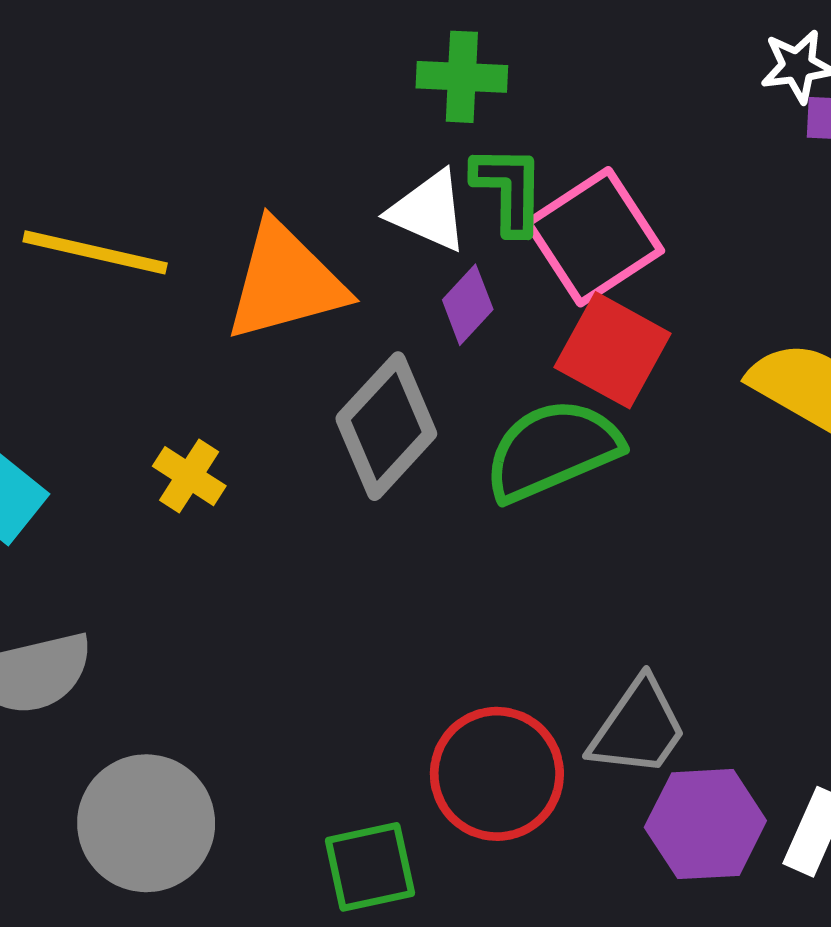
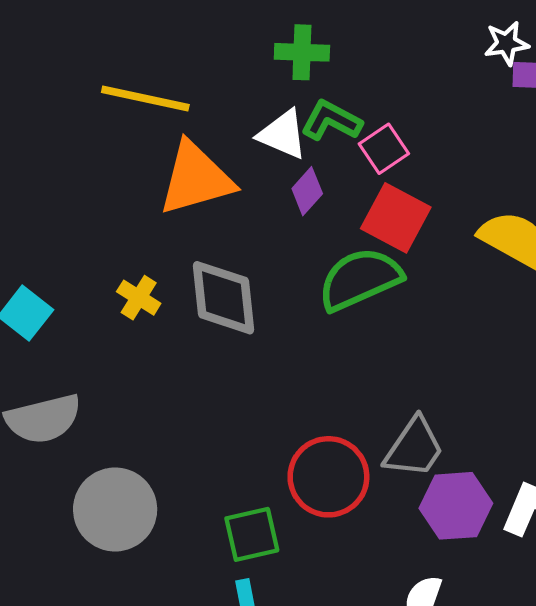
green L-shape: (509, 190) -> (331, 121), turned -62
pink square: (594, 237) -> (384, 149), size x0.6
yellow line: (95, 252) -> (145, 98), moved
gray diamond: (386, 426) -> (224, 298), moved, turned -48

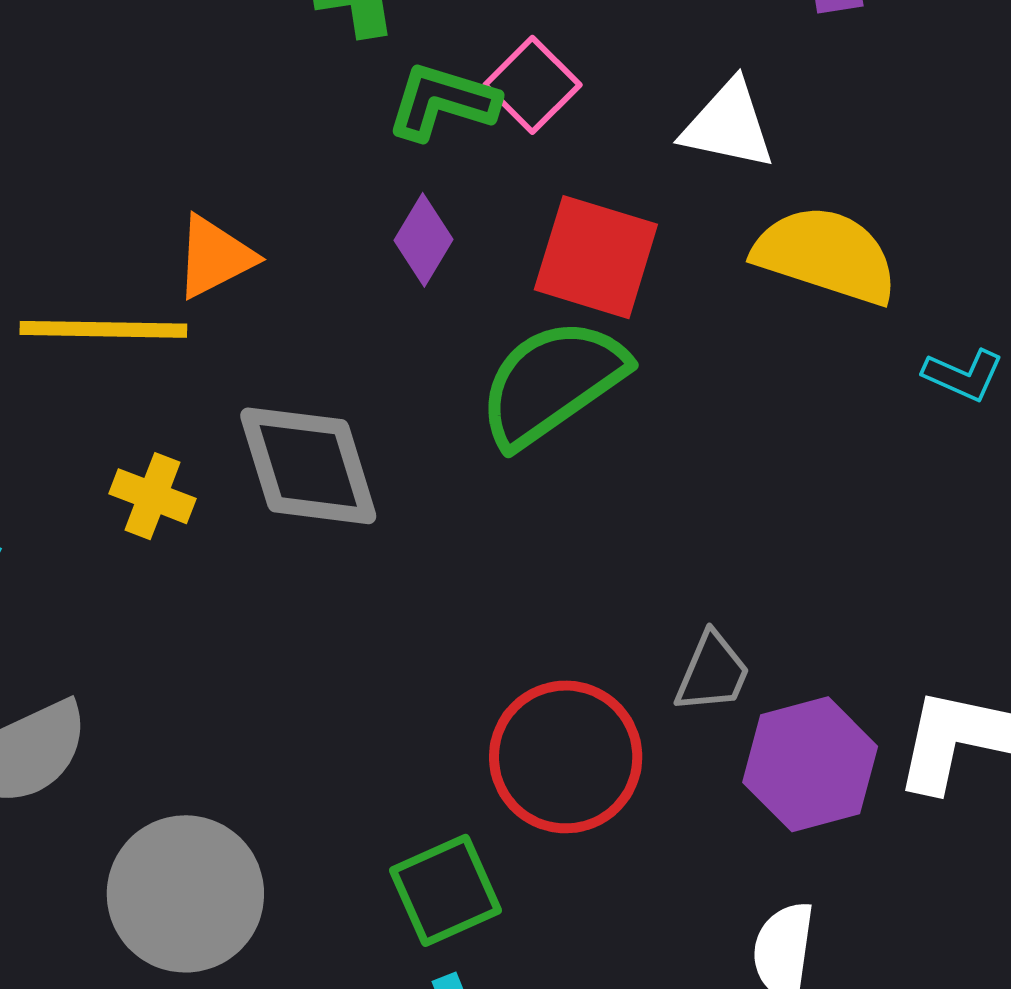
yellow line: (145, 98) -> (103, 329), moved
white triangle: (283, 134) -> (728, 125), moved
pink square: (384, 149) -> (532, 85), moved
orange triangle: (196, 179) -> (215, 257), size x0.6
gray trapezoid: (414, 448) -> (713, 673), size x0.7

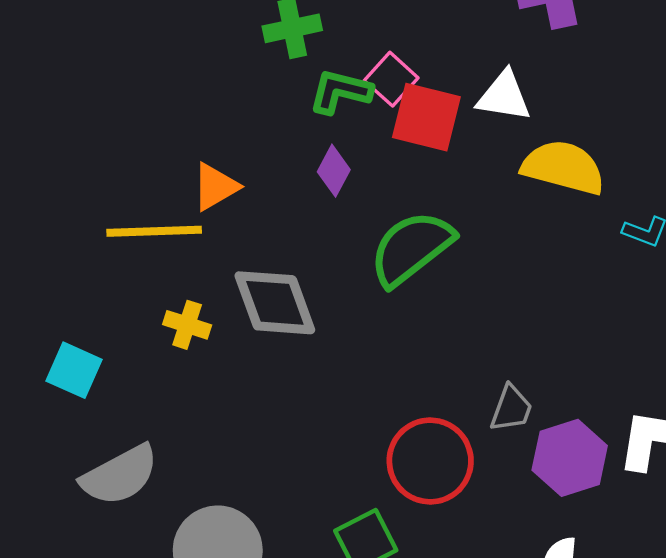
red square: (596, 257) -> (426, 117), moved

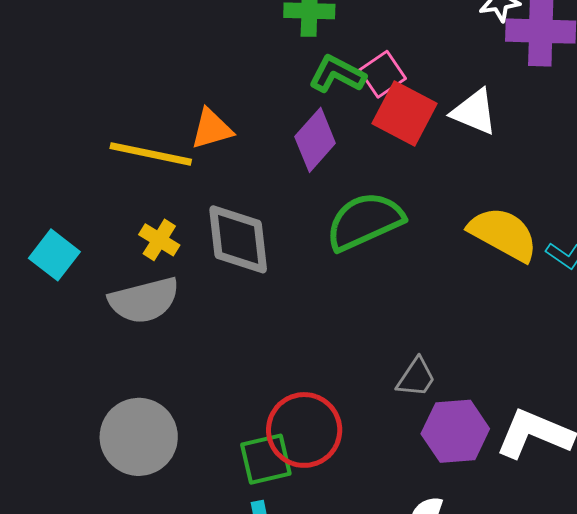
yellow semicircle: (563, 167) -> (503, 234), moved
purple diamond: (334, 171) -> (315, 140), size x1.4
red circle: (430, 461) -> (304, 430), moved
gray semicircle: (120, 475) -> (144, 300), moved

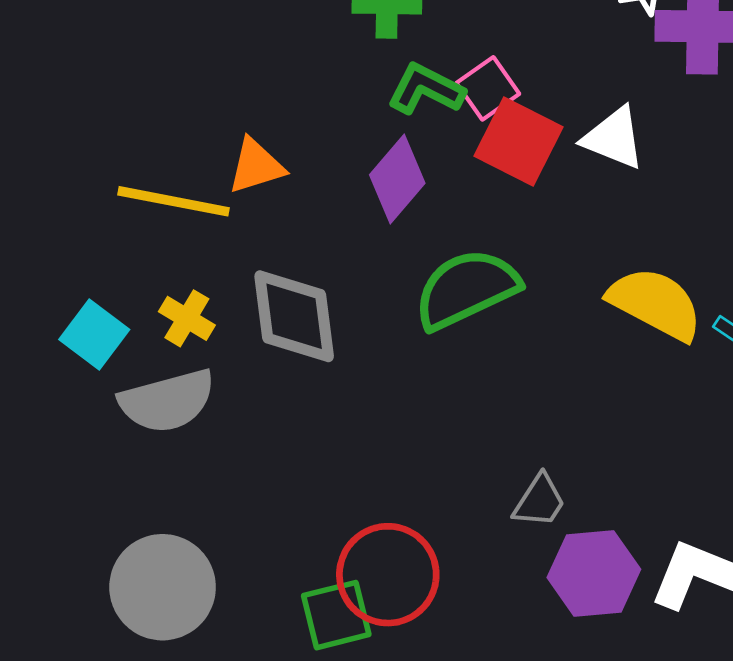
cyan square: (54, 255) -> (94, 335), moved

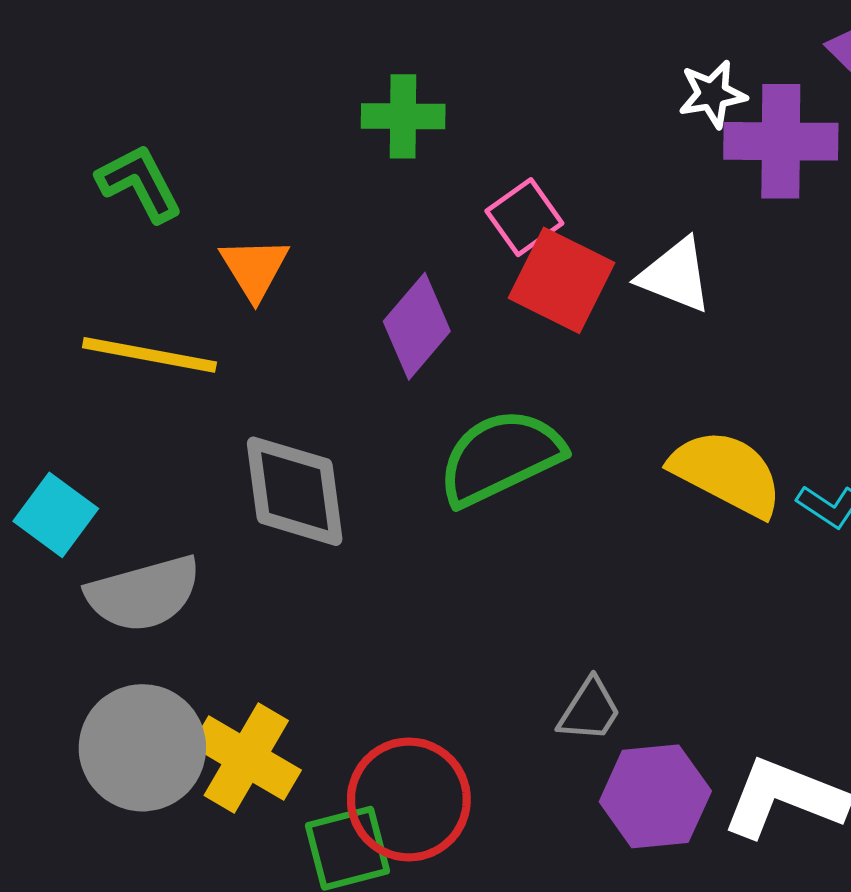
green L-shape: (426, 89) -> (139, 183), moved, turned 36
orange triangle: (256, 166) -> (254, 268), moved, turned -44
yellow cross: (187, 318) -> (246, 758), moved, size x1.6
gray circle: (163, 587) -> (142, 748), moved

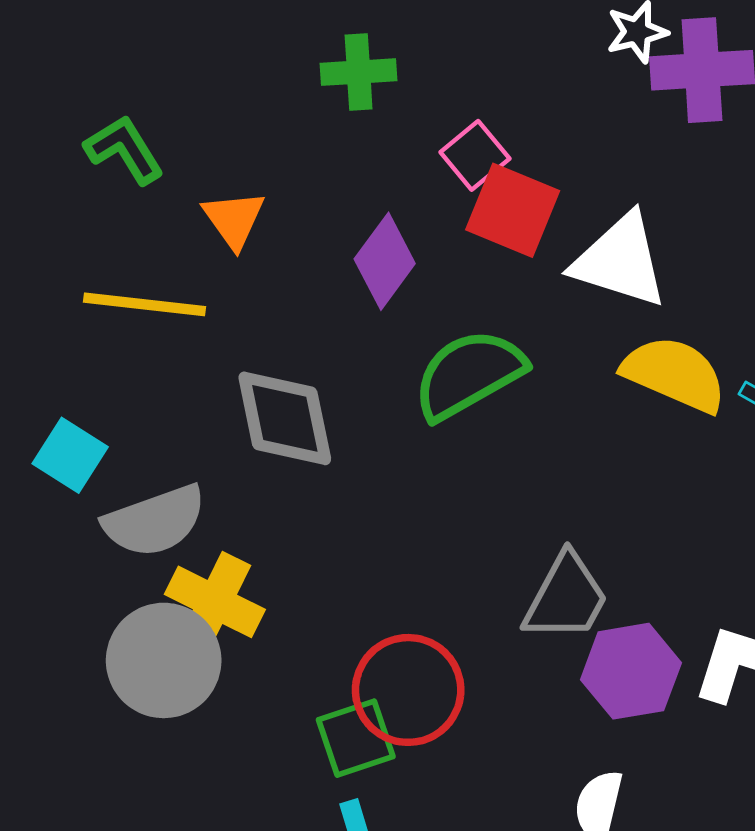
white triangle: (675, 275) -> (620, 261), moved, size x1.4
gray trapezoid: (590, 710) -> (566, 597), size x1.5
yellow cross: (246, 758) -> (215, 602), moved

